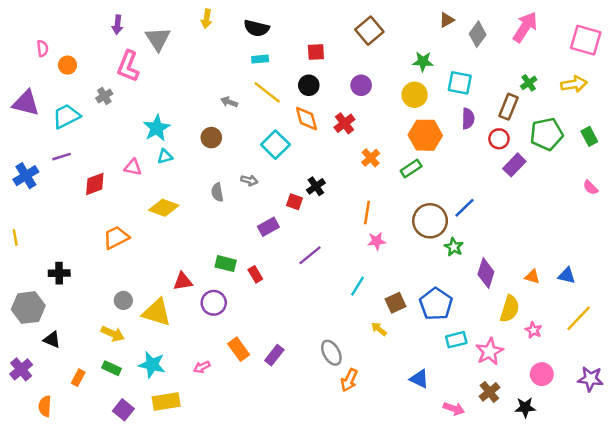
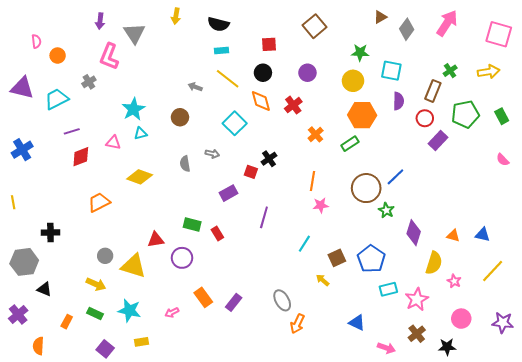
purple line: (62, 157) -> (72, 131), moved
purple line: (310, 255) -> (264, 217), turned -35
yellow rectangle: (166, 401) -> (142, 342), size x0.6

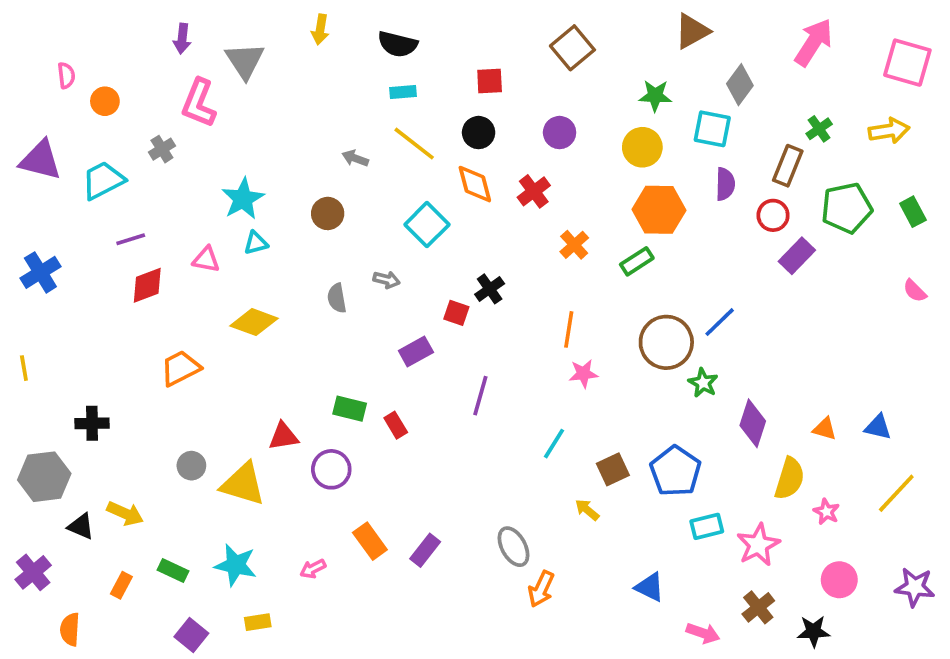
brown triangle: (380, 17) -> (692, 31), size x1.5
gray diamond: (407, 29) -> (740, 85), moved
yellow arrow: (96, 284) -> (125, 513), moved

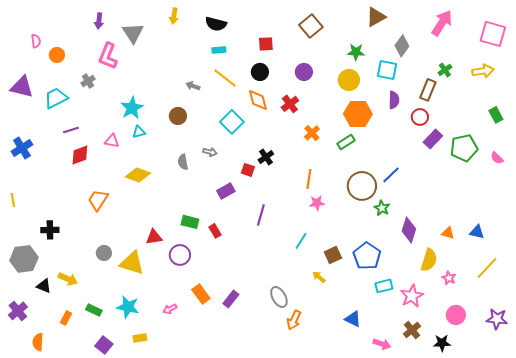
green pentagon: (847, 208) -> (464, 148), moved
orange trapezoid: (180, 368) -> (98, 200), turned -30

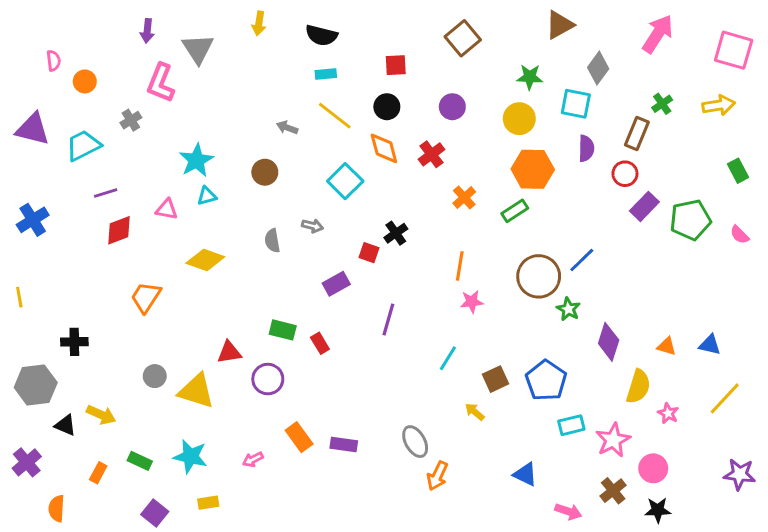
purple rectangle: (231, 299) -> (344, 445), turned 60
pink circle: (456, 315) -> (653, 468), moved

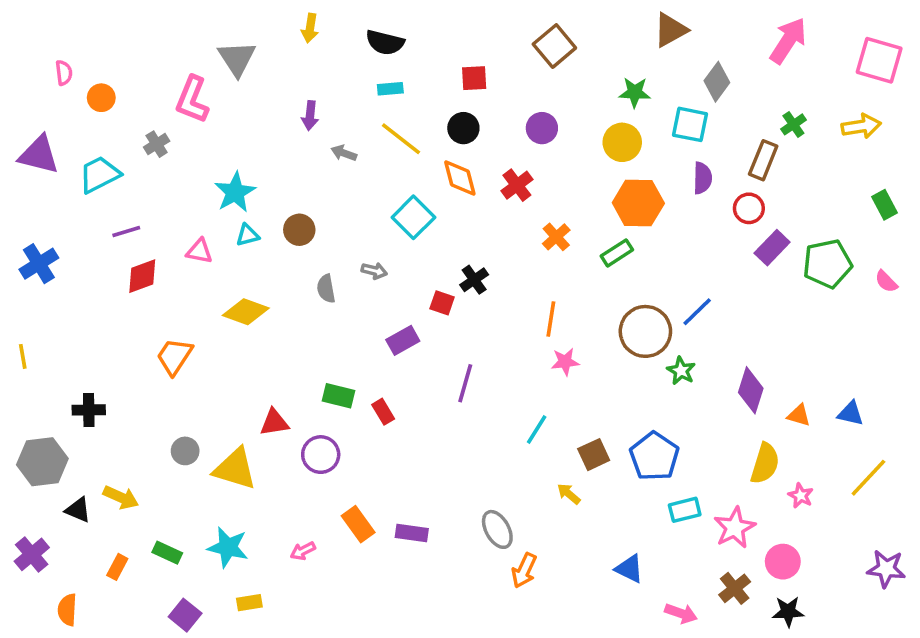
purple arrow: (147, 31) -> (310, 116), moved
brown circle: (265, 172) -> (299, 230), moved
purple diamond: (609, 342) -> (751, 390), moved

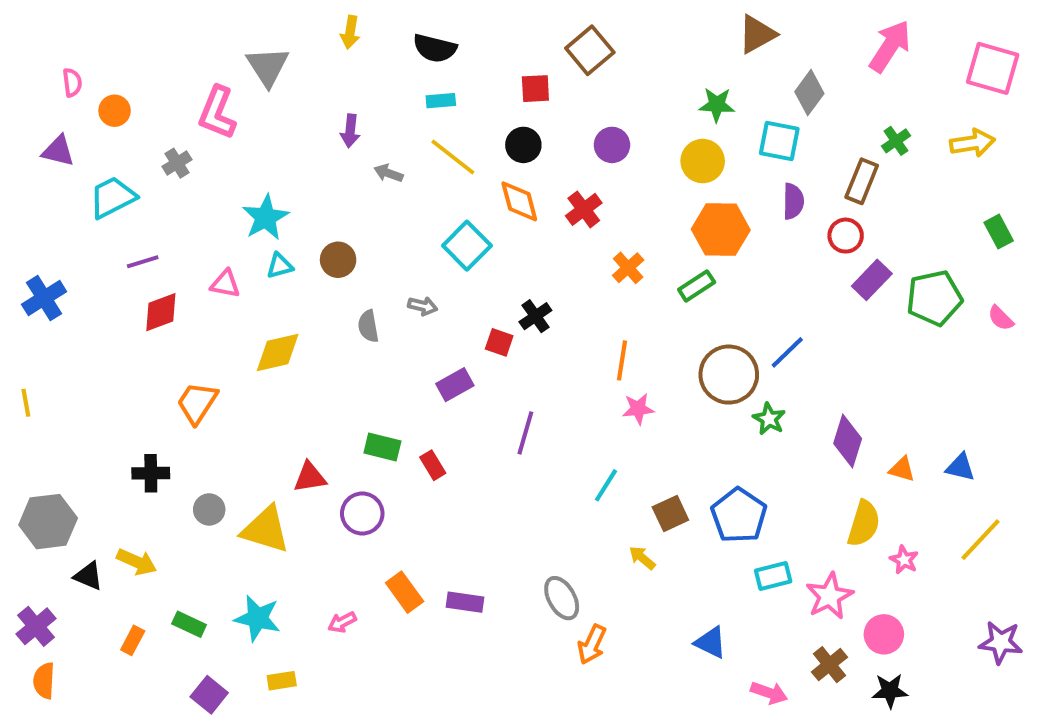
brown square: (554, 46) -> (590, 50), moved
purple triangle: (39, 155) -> (58, 151), moved, size x0.7
yellow diamond: (246, 312) -> (278, 352), turned -33
black cross: (89, 410) -> (151, 473), moved
orange semicircle: (67, 610) -> (44, 681), moved

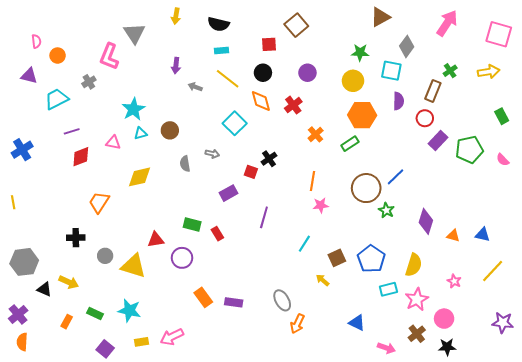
yellow semicircle: (864, 524) -> (414, 265), moved
pink arrow: (342, 622) -> (172, 337), moved, size x1.6

